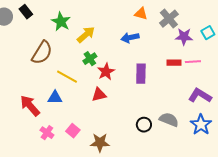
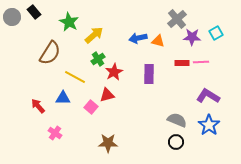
orange triangle: (141, 14) -> (158, 41), moved
red arrow: (30, 106) -> (38, 106), size x0.7
black circle: (144, 125) -> (176, 142), moved
pink square: (73, 131) -> (91, 107), moved

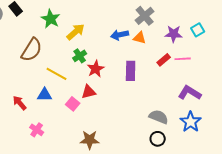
gray cross: (177, 19) -> (145, 16), moved
red rectangle: (182, 63) -> (164, 60), turned -40

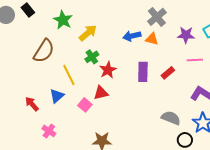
red rectangle: (164, 60) -> (168, 73), moved
yellow line: (57, 74) -> (69, 75), turned 35
blue triangle: (45, 95) -> (57, 96), turned -42
black circle: (158, 139) -> (185, 140), moved

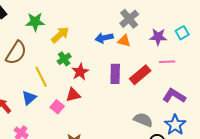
green star: (63, 20) -> (35, 22), turned -30
red rectangle: (168, 73) -> (140, 75), size x1.5

